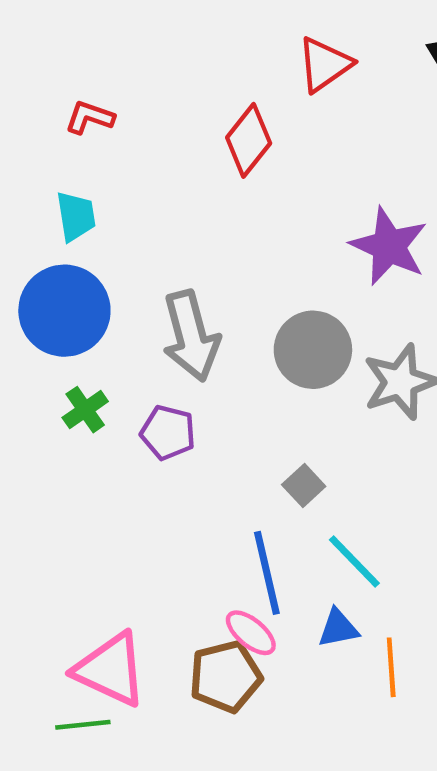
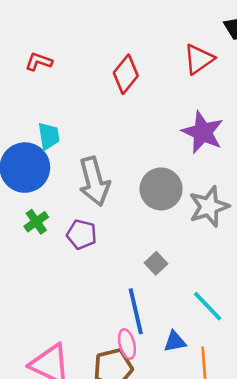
red triangle: (324, 64) -> (199, 59), moved
cyan trapezoid: (76, 216) -> (49, 136), moved
cyan line: (354, 561) -> (208, 306), moved
pink ellipse: (251, 633) -> (127, 344), turned 36

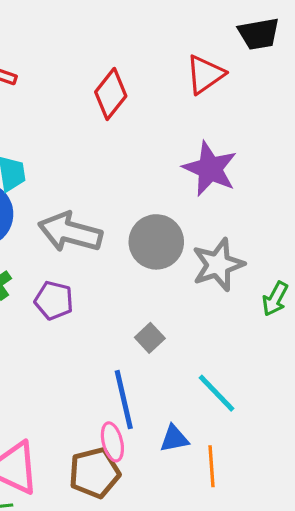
gray arrow: (94, 181) -> (70, 232), turned 120

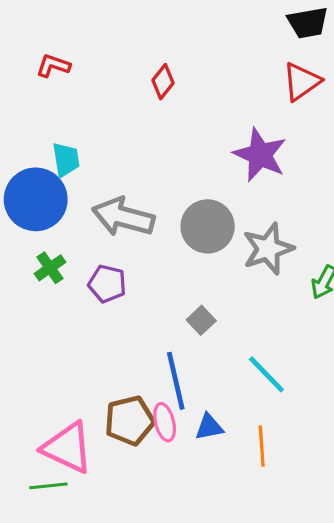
red triangle: (205, 74) -> (301, 82), moved
red diamond: (111, 94) -> (163, 82), size x0.7
blue triangle: (174, 439) -> (209, 427), moved
brown pentagon: (95, 473) -> (130, 421), moved

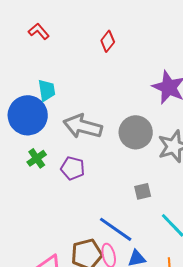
red L-shape: (53, 66) -> (39, 31), turned 30
gray square: (201, 320) -> (143, 191), moved, turned 30
blue line: (176, 381) -> (116, 229), turned -42

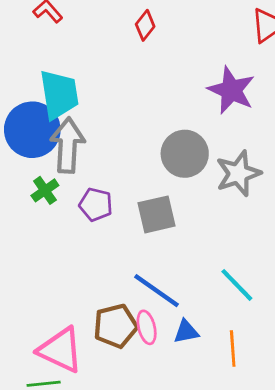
cyan trapezoid: (47, 90) -> (59, 94), size x1.6
gray arrow: (83, 126) -> (68, 145), moved, turned 78
gray square: (143, 191) -> (156, 214), moved, size x1.6

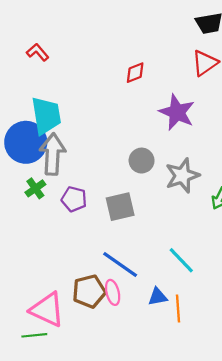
red diamond: (145, 25) -> (135, 73), moved, turned 30
gray circle: (185, 154) -> (142, 161), size x0.7
blue triangle: (186, 332) -> (158, 297), moved

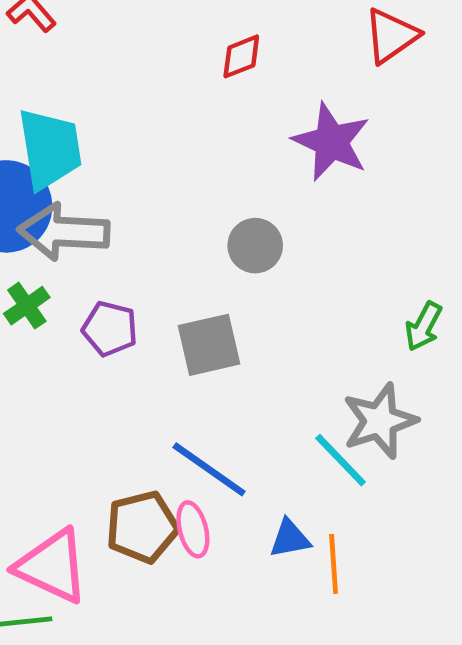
gray arrow: (53, 154) -> (64, 232), turned -90
gray star: (182, 176) -> (380, 421), moved

